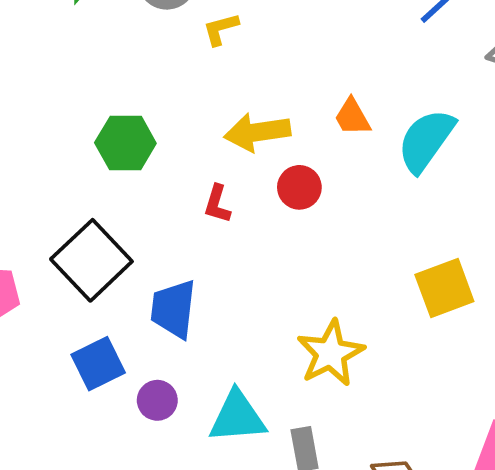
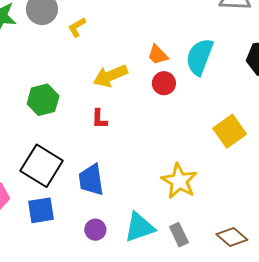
red circle: (299, 187) -> (164, 83), moved
blue square: (98, 364) -> (41, 210), moved, turned 32

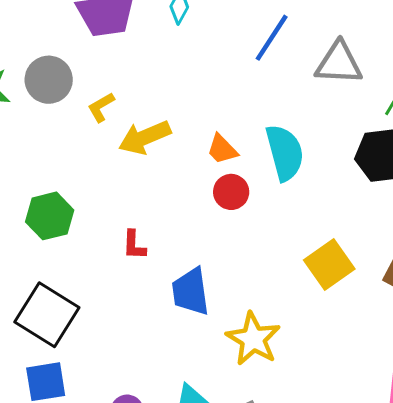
cyan semicircle: (200, 57) -> (285, 153), turned 144
yellow arrow: (110, 76) -> (145, 137), moved
blue trapezoid: (91, 180) -> (191, 292), moved

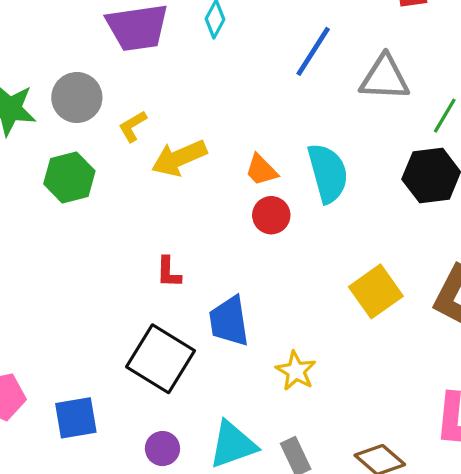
green hexagon: (50, 216) -> (69, 177), moved
black square: (47, 315) -> (160, 359), moved
yellow star: (253, 339) -> (296, 371), size x0.7

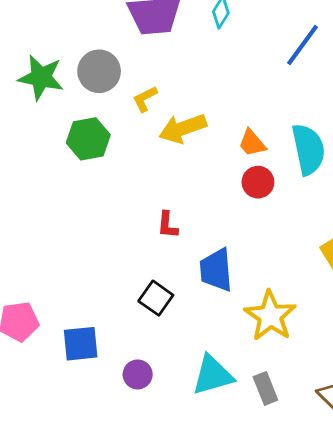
black square: (160, 359) -> (156, 298), size x0.6
yellow star: (296, 371) -> (270, 316), size x1.5
purple circle: (162, 449) -> (138, 374), moved

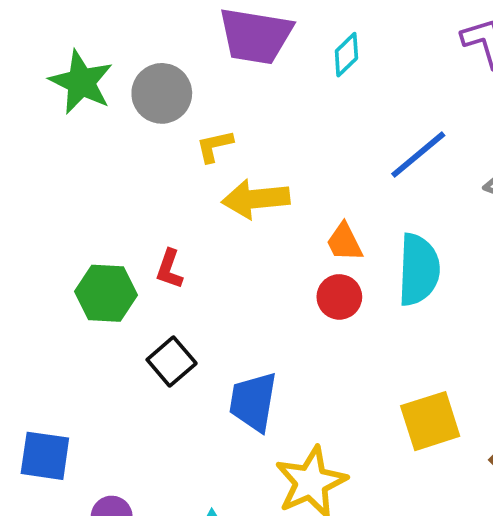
blue line: (303, 45) -> (418, 155), moved
green hexagon: (88, 139) -> (106, 293), moved
red L-shape: (168, 225) -> (169, 269), moved
black square: (156, 298) -> (172, 361), moved

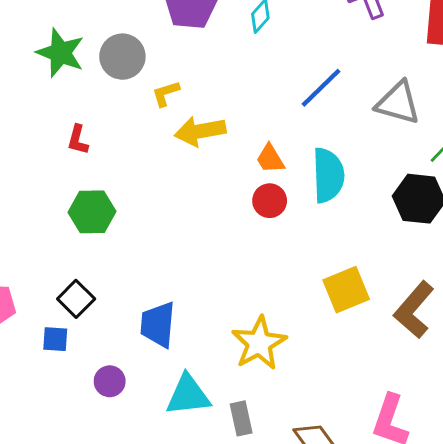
red L-shape: (169, 269) -> (78, 140), moved
black square: (172, 361) -> (76, 299), moved
blue trapezoid: (253, 402) -> (158, 325), moved
blue square: (45, 456) -> (55, 339), size x0.7

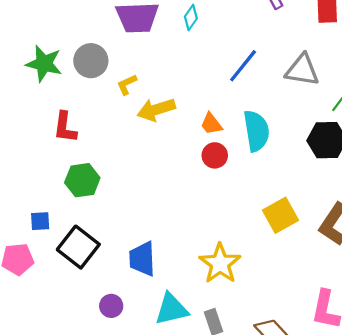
red L-shape: (78, 140) -> (65, 127), size x1.4
black square: (76, 299) -> (78, 247), size x1.5
blue square: (55, 339) -> (40, 221), moved

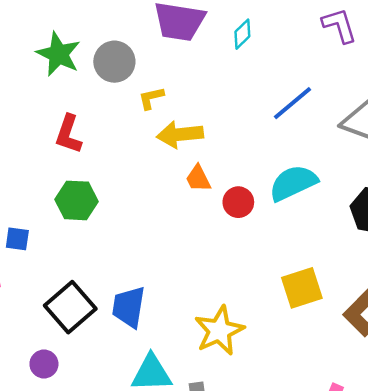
orange trapezoid: (211, 124) -> (198, 179), moved
cyan semicircle: (256, 131) -> (293, 183), turned -117
black square: (78, 247) -> (70, 307), moved
purple circle: (111, 306) -> (44, 364), moved

